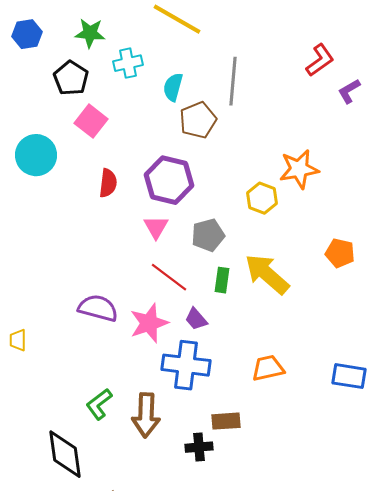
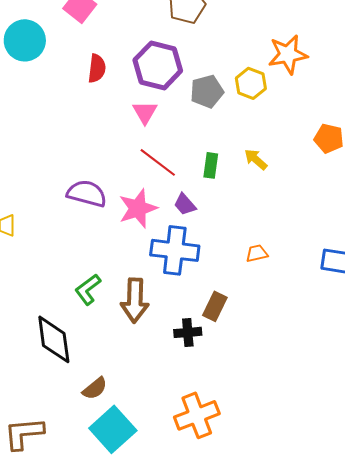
gray pentagon: (208, 235) -> (207, 91), moved
yellow arrow: (267, 274) -> (256, 159), size x0.5
orange trapezoid: (268, 368) -> (257, 253), size x0.7
brown rectangle: (226, 421) -> (215, 306), turned -60

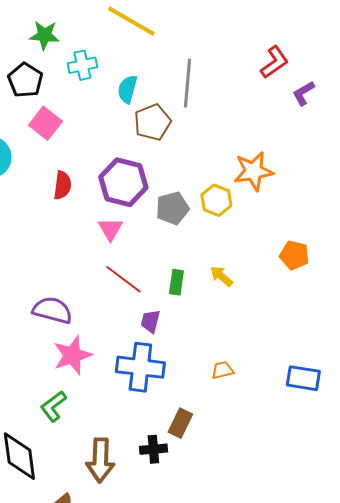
purple trapezoid: (185, 204) -> (150, 321), turned 55
pink star: (138, 208) -> (72, 355), moved
brown arrow: (135, 300) -> (100, 460), moved

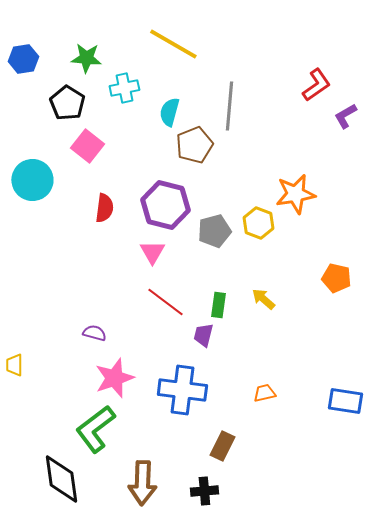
purple semicircle: (52, 310) -> (94, 333), size x0.6
purple trapezoid: (150, 321) -> (203, 335), moved
green L-shape: (53, 406) -> (95, 429), size x1.5
black cross: (153, 449) -> (204, 491), moved

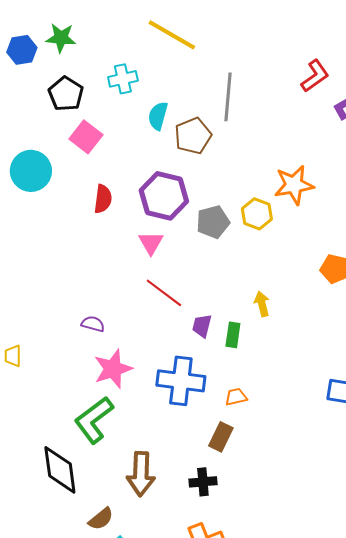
green star: (86, 58) -> (61, 38), moved
cyan semicircle: (169, 112) -> (158, 116), moved
yellow arrow: (263, 299) -> (262, 304), moved, turned 35
green rectangle: (218, 305) -> (233, 335), moved
orange trapezoid: (264, 393) -> (236, 397), moved

